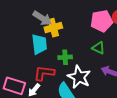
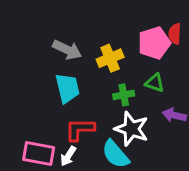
yellow cross: (53, 28) -> (110, 58), moved
green cross: (65, 57) -> (124, 95), moved

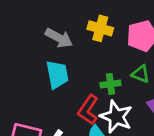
yellow cross: (110, 58) -> (100, 28), moved, turned 35
red L-shape: (80, 129) -> (88, 110), moved, turned -60

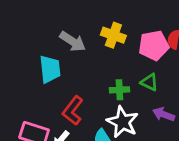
cyan trapezoid: (57, 75) -> (50, 69), moved
red L-shape: (88, 110) -> (73, 111), moved

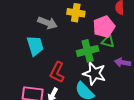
pink pentagon: (154, 45) -> (104, 27), moved
green cross: (119, 90) -> (88, 51), size x1.5

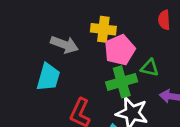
pink pentagon: (104, 27) -> (120, 50), moved
cyan trapezoid: (35, 46) -> (48, 77), turned 35

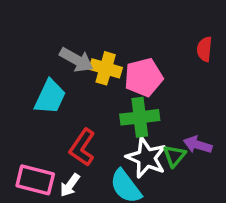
yellow cross: (103, 29) -> (106, 68), moved
green triangle: (150, 68) -> (174, 156), moved, turned 48

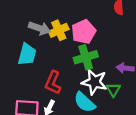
yellow cross: (106, 68) -> (59, 30), turned -30
green triangle: (174, 156) -> (113, 90), moved

